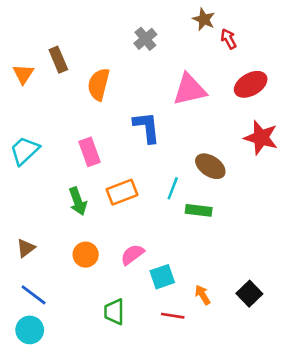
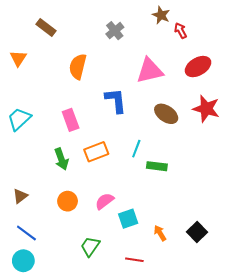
brown rectangle: (58, 60) -> (46, 27), moved, turned -30
brown ellipse: (210, 166) -> (166, 114), moved
green trapezoid: (114, 312) -> (90, 246), turned 35
red line: (173, 316) -> (134, 260), moved

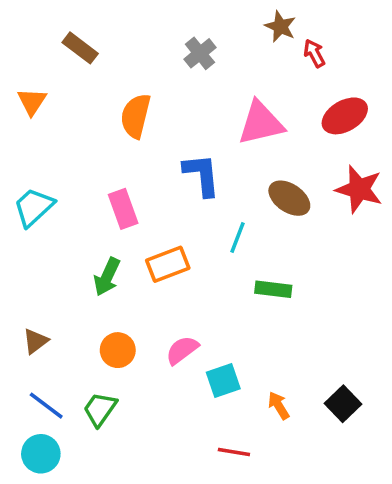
cyan line: (136, 149) -> (237, 237), moved
green arrow: (61, 159) -> (107, 277), turned 45
green trapezoid: (90, 246) -> (100, 409), moved

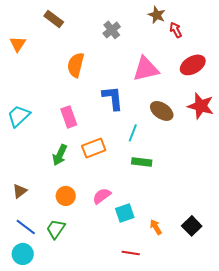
brown rectangle: (80, 48) -> (54, 19), moved
orange triangle: (32, 102) -> (18, 44), moved
green rectangle: (273, 289) -> (142, 162), moved

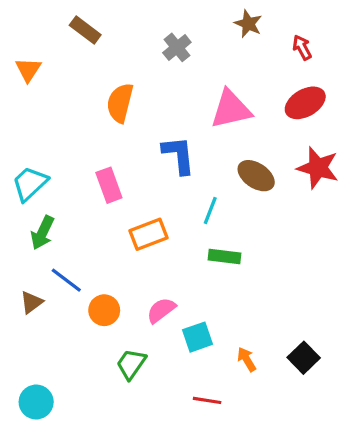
red arrow: (176, 30) -> (302, 47), moved
green arrow: (60, 155) -> (42, 233), moved
blue line: (26, 227) -> (66, 280), moved
green trapezoid: (56, 229) -> (131, 364), moved

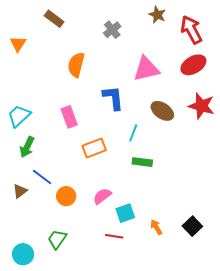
red arrow: (302, 47) -> (191, 30), size x1.8
green trapezoid: (131, 364) -> (57, 239), moved
red line: (207, 400) -> (114, 236), moved

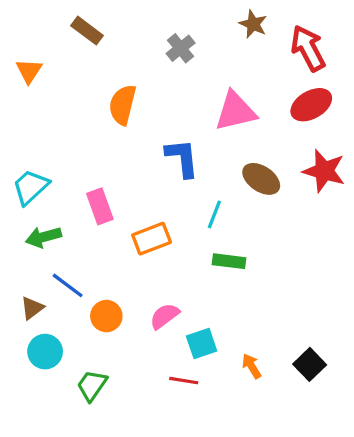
pink rectangle: (69, 117) -> (100, 206), moved
green arrow: (27, 147) -> (43, 237), turned 50
cyan circle: (23, 254) -> (45, 352), moved

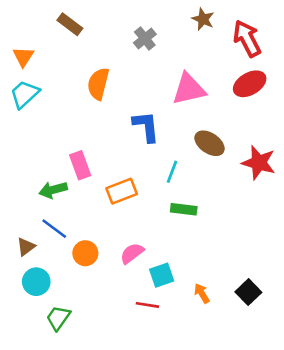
red star: (324, 171) -> (259, 163), moved
cyan trapezoid: (31, 187) -> (25, 94), moved
green arrow: (43, 237) -> (53, 190), moved
green trapezoid: (92, 385) -> (58, 318), moved

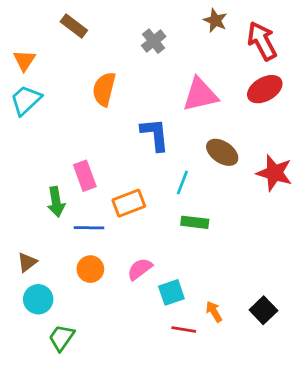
green arrow: (53, 190) -> (56, 202), turned -84
blue line: (54, 229) -> (89, 228), moved, turned -36
red line: (147, 305) -> (184, 329), moved

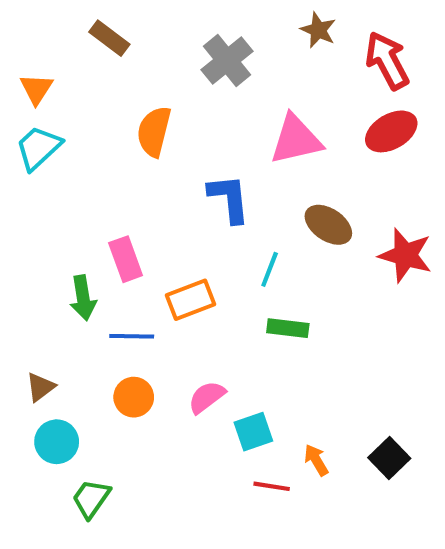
gray cross: (154, 41) -> (227, 60), size x1.4

